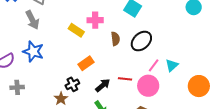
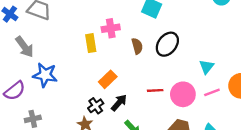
gray arrow: (32, 20) -> (25, 47), moved
yellow rectangle: (76, 30) -> (91, 43), turned 56
pink line: (154, 65) -> (212, 92), moved, turned 40
black arrow: (103, 85) -> (119, 103), moved

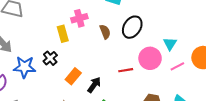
orange rectangle: (108, 79) -> (73, 76), moved
pink circle: (183, 94) -> (150, 58), moved
black cross: (96, 106) -> (50, 58), moved

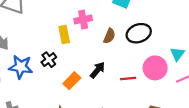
black ellipse: (132, 27) -> (139, 33), turned 35
brown semicircle: (105, 32) -> (109, 36), turned 40
black arrow: (94, 85) -> (98, 70), moved

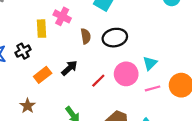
pink cross: (83, 19) -> (62, 16), turned 30
brown semicircle: (109, 36) -> (86, 36), turned -40
red line: (128, 79) -> (98, 81), turned -48

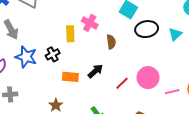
black ellipse: (115, 38) -> (147, 29), moved
cyan triangle: (150, 63) -> (175, 34), moved
orange rectangle: (43, 75) -> (70, 77), turned 42

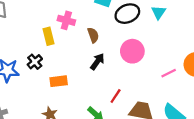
black arrow: (95, 71) -> (97, 62), moved
pink circle: (148, 78) -> (132, 51), moved
red line: (122, 83) -> (116, 96), moved

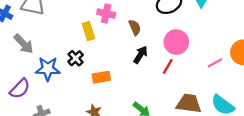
red line: (116, 96) -> (168, 66), moved

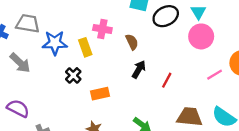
pink circle: (176, 42) -> (201, 36), moved
blue star: (48, 69) -> (55, 43), moved
purple semicircle: (20, 89) -> (18, 108), turned -105

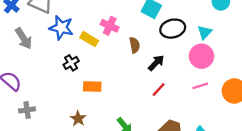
yellow rectangle: (85, 47) -> (89, 39), turned -54
black arrow: (139, 69) -> (156, 63), moved
pink line: (215, 75) -> (200, 86), moved

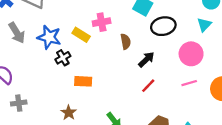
pink cross: (110, 26) -> (102, 22), turned -36
blue star: (61, 28) -> (49, 37), moved
cyan triangle: (205, 32) -> (204, 25), moved

